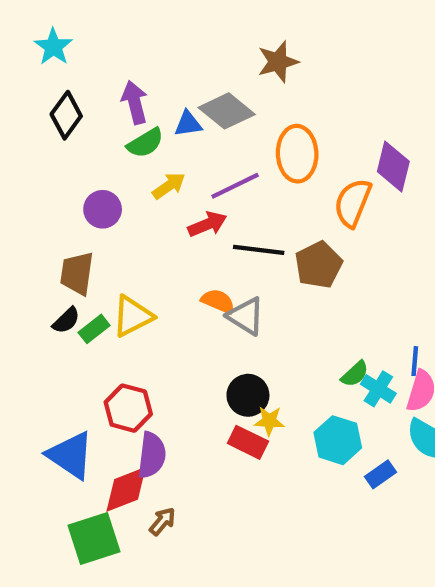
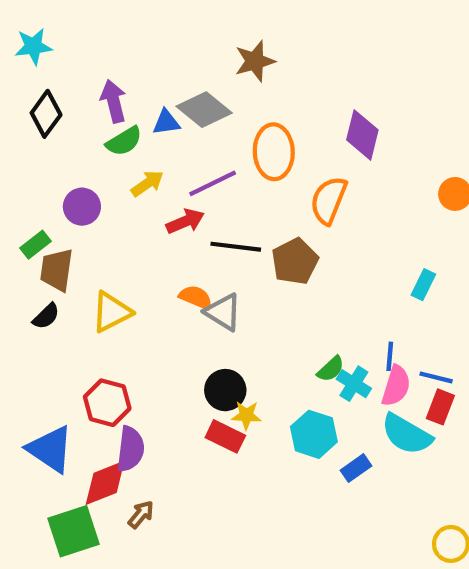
cyan star: (53, 47) -> (33, 46), turned 30
purple diamond: (393, 167) -> (362, 135), moved
green rectangle: (94, 329) -> (36, 245), moved

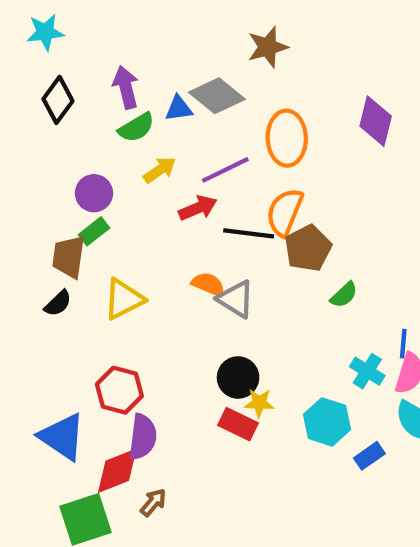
orange semicircle: (329, 200) -> (285, 212), moved
green rectangle: (36, 245) -> (94, 231), moved
green semicircle: (331, 369) -> (344, 295), moved

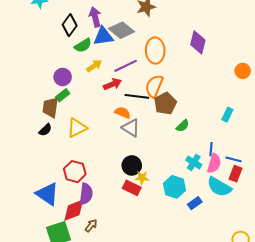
purple arrow: (126, 87) -> (95, 17), moved
black diamond: (58, 100) -> (70, 25), moved
blue triangle: (179, 108) -> (103, 36), size x1.5
orange semicircle: (208, 284) -> (123, 113), moved

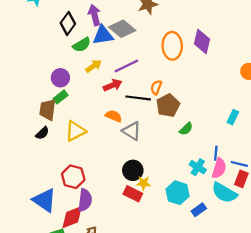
orange ellipse: (155, 51) -> (172, 46), moved
orange semicircle: (154, 86) -> (156, 87), size x0.6
orange semicircle: (123, 113) -> (114, 116), moved

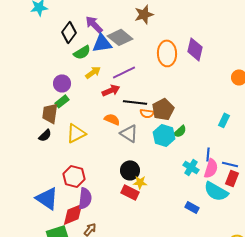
purple arrow: (94, 15) -> (94, 24), turned -30
orange semicircle: (156, 87) -> (147, 113), moved, turned -104
cyan hexagon: (178, 193) -> (164, 135), moved
blue rectangle: (199, 210) -> (192, 207), turned 64

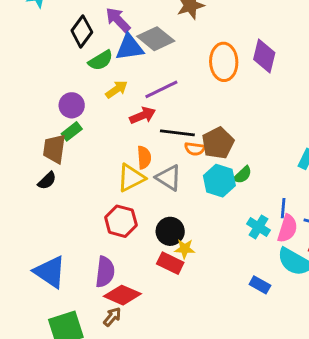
orange semicircle: (112, 119) -> (144, 157), turned 63
yellow triangle: (76, 133) -> (131, 178), moved
red hexagon: (74, 176) -> (121, 221), moved
red diamond: (73, 214) -> (122, 295), moved, turned 45

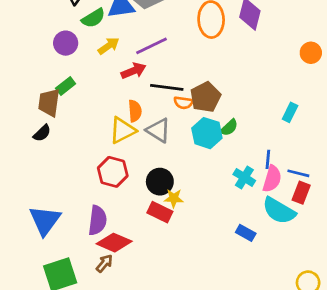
purple circle: (72, 105) -> (66, 43), moved
blue triangle: (50, 272) -> (45, 220), turned 32

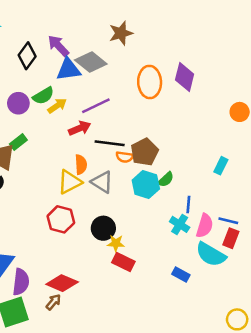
green semicircle: (93, 18) -> (43, 96), moved
blue line: (268, 159) -> (188, 204), moved
red rectangle: (160, 212) -> (123, 262), moved
purple semicircle: (97, 220) -> (21, 282), moved

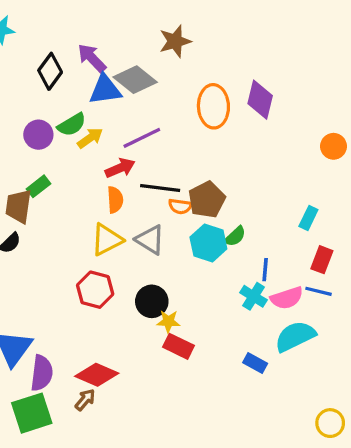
orange semicircle: (81, 164) -> (115, 200), moved
pink semicircle: (205, 226) -> (287, 298), turned 55
red rectangle: (231, 238) -> (322, 260), moved
cyan semicircle: (211, 254) -> (295, 336), turned 124

